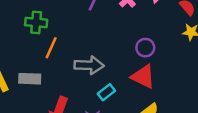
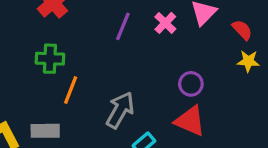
gray arrow: (89, 65) -> (120, 110), turned -60

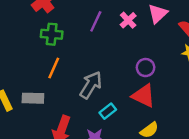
green cross: (50, 59) -> (52, 34), moved

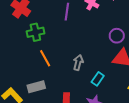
orange line: (54, 68) -> (45, 58), turned -36
gray arrow: (91, 85) -> (78, 63), size x0.7

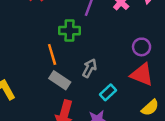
green cross: (35, 32) -> (69, 31), moved
gray rectangle: (36, 87) -> (60, 80), moved, turned 36

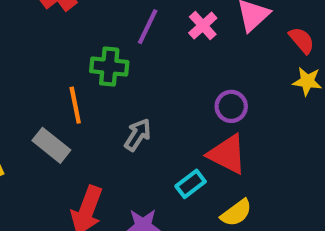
gray rectangle: (60, 80) -> (51, 145), moved
cyan rectangle: (108, 92) -> (191, 184), moved

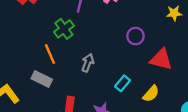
green cross: (109, 67) -> (64, 29), turned -30
red triangle: (227, 154) -> (161, 59), moved

